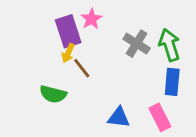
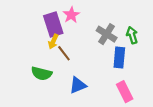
green arrow: (169, 45) -> (132, 35), size x0.7
blue rectangle: (172, 82) -> (119, 58), moved
blue triangle: (119, 117) -> (78, 85), moved, turned -30

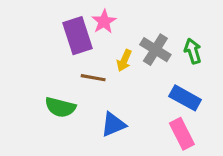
yellow arrow: (53, 42) -> (124, 60), moved
brown line: (64, 53) -> (93, 78), turned -42
blue rectangle: (119, 58) -> (185, 98), moved, turned -66

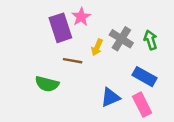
blue triangle: (113, 124) -> (110, 97), moved

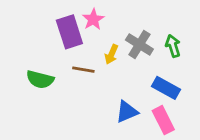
green semicircle: (47, 84) -> (40, 79), moved

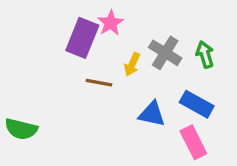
purple rectangle: (69, 32) -> (82, 38), turned 40
green semicircle: (40, 79) -> (21, 129), moved
blue triangle: (127, 112) -> (152, 114), moved, turned 35

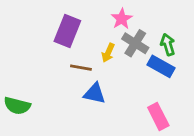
pink star: (111, 23) -> (122, 19), moved
blue rectangle: (197, 104) -> (161, 66), moved
blue triangle: (152, 114) -> (95, 93), moved

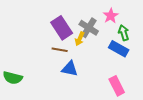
pink star: (122, 19) -> (111, 16), moved
purple rectangle: (67, 31) -> (62, 28), moved, turned -55
gray cross: (135, 43) -> (89, 28), moved

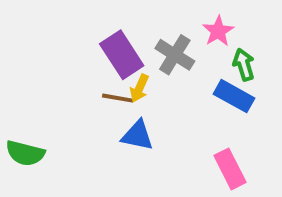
yellow arrow: (80, 39) -> (139, 88), moved

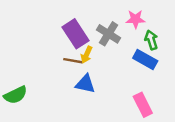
pink star: (218, 31) -> (135, 19), turned 30
green semicircle: (25, 153) -> (16, 95), turned -40

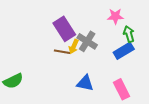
gray cross: (109, 34) -> (87, 41), moved
blue rectangle: (145, 59) -> (124, 51), turned -60
blue triangle: (85, 84) -> (85, 83), moved

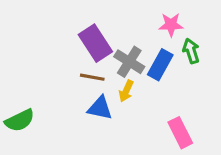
yellow arrow: (74, 47) -> (126, 91), moved
blue rectangle: (124, 51) -> (160, 65), moved, turned -30
blue triangle: (85, 83) -> (100, 108), moved

